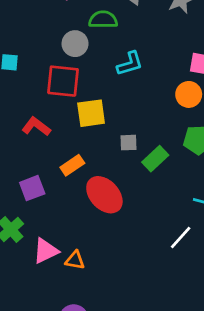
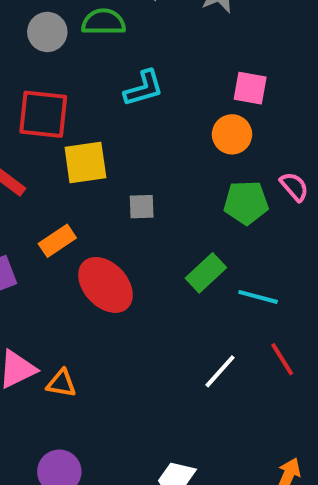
gray circle: (75, 44) -> (47, 32), moved
green rectangle: (155, 159) -> (206, 273), moved
white line: (181, 238) -> (220, 371), moved

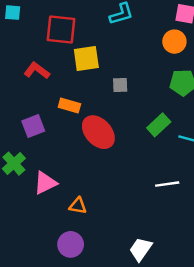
orange rectangle: (57, 241) -> (69, 106), turned 50
white line: (220, 371) -> (167, 184), turned 40
orange triangle: (61, 383) -> (78, 206), moved

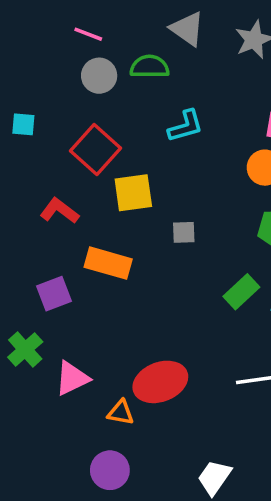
red square: (61, 29) -> (95, 150), turned 36
orange rectangle: (69, 106) -> (108, 263), size x1.4
red ellipse: (98, 132) -> (160, 382), moved, turned -68

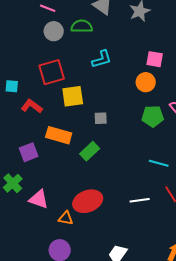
cyan square: (23, 124) -> (12, 86), moved
red square: (95, 150) -> (52, 72), turned 32
green rectangle: (241, 292) -> (90, 151), moved
pink triangle: (72, 378) -> (39, 199), turned 45

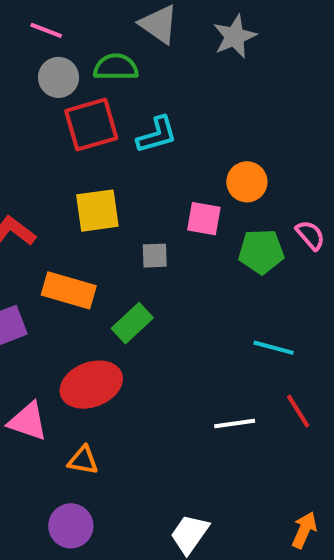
pink square: (155, 59) -> (204, 219), moved
red square: (52, 72) -> (91, 125), moved
red ellipse: (88, 201) -> (91, 385), moved

